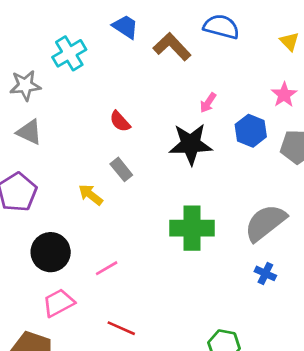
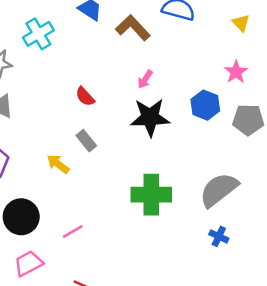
pink arrow: (208, 103) -> (145, 79), moved

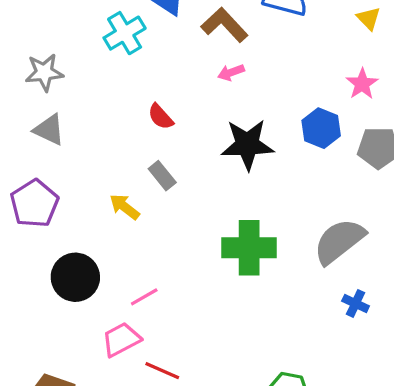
cyan cross: (38, 34) -> (125, 33), moved
pink arrow: (145, 79) -> (231, 72), moved, turned 36
blue cross: (219, 236) -> (356, 303), moved
pink trapezoid: (29, 263) -> (121, 339), moved

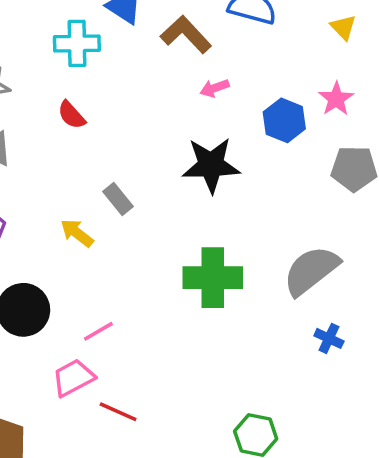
cyan cross: (125, 33) -> (77, 43), turned 30
pink arrow: (231, 72) -> (215, 88), moved
red semicircle: (161, 117) -> (72, 115), moved
blue hexagon: (321, 128) -> (284, 120), moved

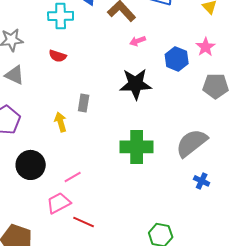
red semicircle: (72, 115) -> (58, 56), turned -30
gray rectangle: (118, 199) -> (84, 103), turned 48
yellow arrow: (77, 233) -> (61, 122), turned 36

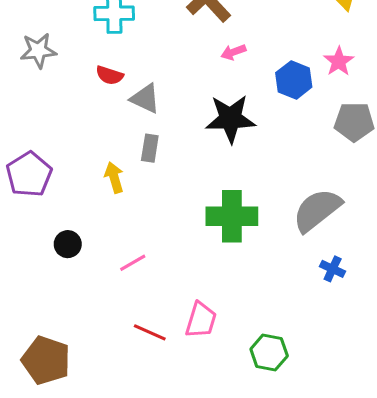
gray triangle: (15, 75) -> (145, 99), moved
black circle: (31, 165) -> (68, 244), size x0.6
pink trapezoid: (59, 203) -> (201, 320), moved, turned 135

